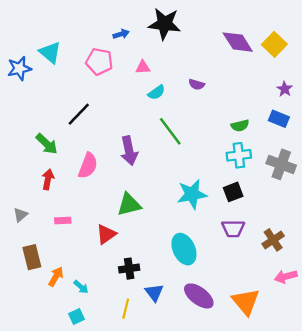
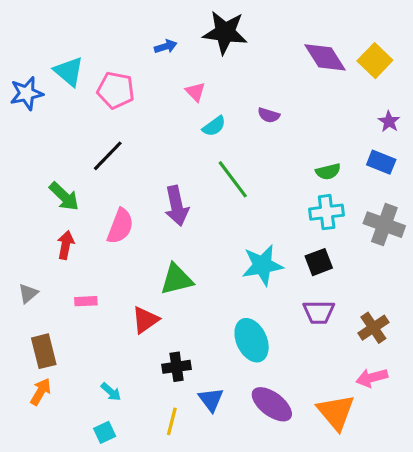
pink pentagon: (99, 62) -> (116, 90), moved
pink triangle: (143, 67) -> (195, 92), turned 49
orange arrow: (56, 277) -> (41, 392), moved
pink arrow: (286, 277) -> (372, 378), moved

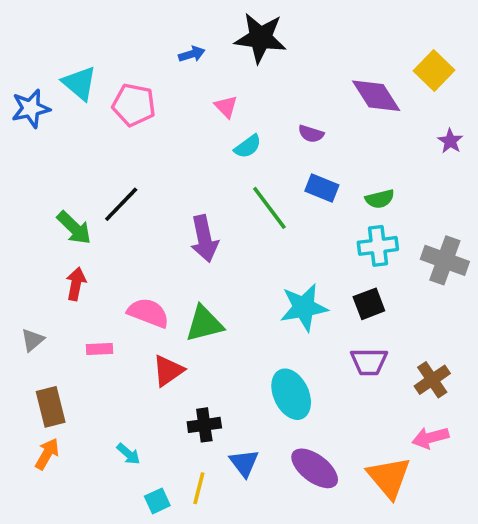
purple diamond: (325, 57) -> (376, 96), moved
black line: (108, 156) -> (121, 204), moved
blue rectangle: (381, 162) -> (322, 188), moved
pink semicircle: (120, 226) -> (148, 313), moved, turned -90
cyan square: (105, 432) -> (157, 501), moved

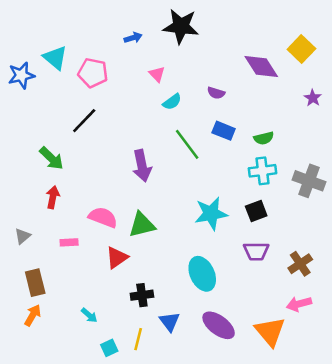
black line: (121, 204) -> (84, 121), moved

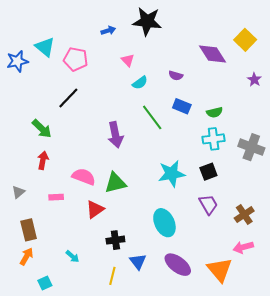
purple trapezoid: (256, 251) -> (208, 204), turned -120
cyan square: (109, 348) -> (45, 283), moved

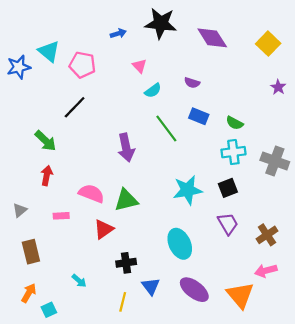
purple diamond: (212, 54) -> (212, 38), moved
green semicircle: (215, 112) -> (235, 123), turned 42
orange arrow: (26, 256) -> (29, 293), moved

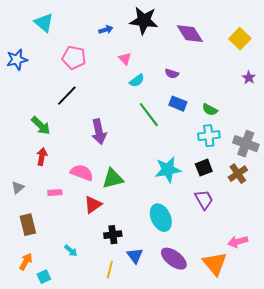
cyan triangle: (49, 51) -> (44, 23), moved
purple arrow: (126, 148) -> (99, 132), moved
brown cross: (267, 235) -> (238, 174), moved

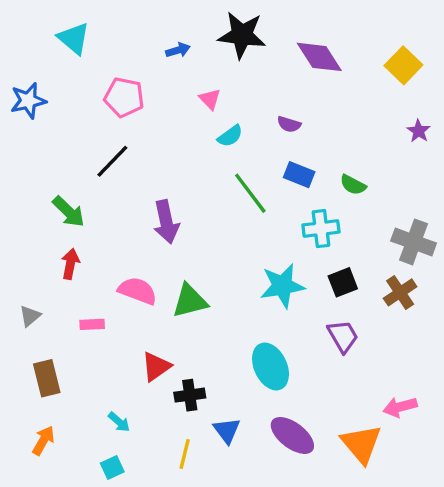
cyan cross: (209, 136) -> (321, 229), moved
red triangle: (93, 205) -> (156, 366), moved
cyan square: (44, 277) -> (112, 467), moved

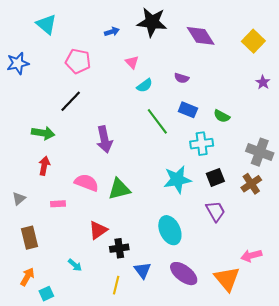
green arrow: (69, 212) -> (43, 133), turned -35
cyan square: (112, 467) -> (46, 294), moved

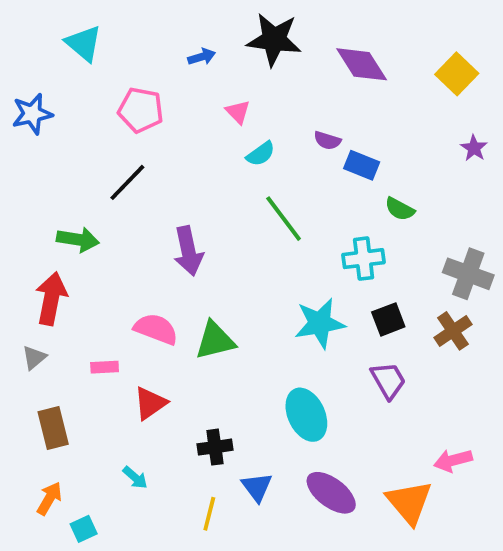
blue rectangle: (188, 110) -> (362, 165), moved
red arrow: (44, 166) -> (51, 299), moved, size x1.5
red triangle: (98, 230) -> (150, 403), moved

